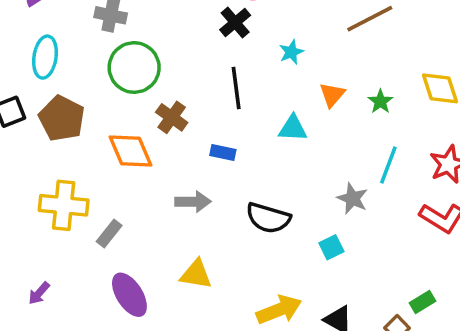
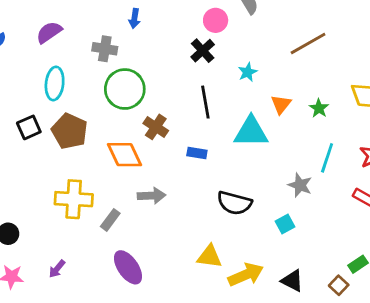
cyan triangle: (293, 128) -> (251, 132), size x1.5
gray arrow: (193, 202) -> (152, 196), moved
yellow triangle: (196, 274) -> (209, 257), moved

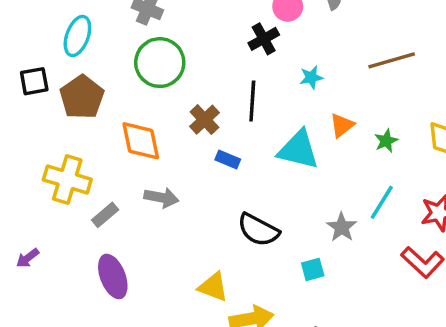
brown cross: (156, 127) -> (205, 120), moved

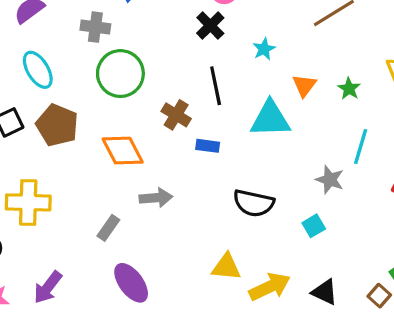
cyan ellipse: (77, 36) -> (38, 70), turned -36
yellow cross: (67, 180) -> (28, 202), moved
purple arrow: (28, 258) -> (48, 287), size x1.5

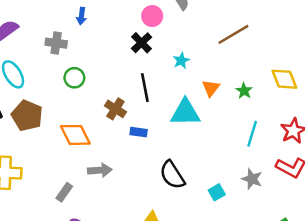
green circle: (120, 74) -> (74, 78), size x0.6
gray star: (330, 180) -> (252, 179), moved
black semicircle: (254, 203) -> (172, 175), turned 44

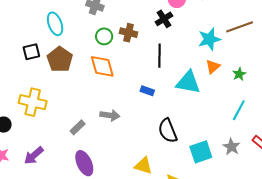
cyan star: (181, 61) -> (209, 39), moved, size x1.6
brown cross: (115, 109) -> (129, 33), moved, turned -30
orange diamond: (75, 135) -> (102, 66), moved
cyan square: (217, 192) -> (201, 152), size x1.6

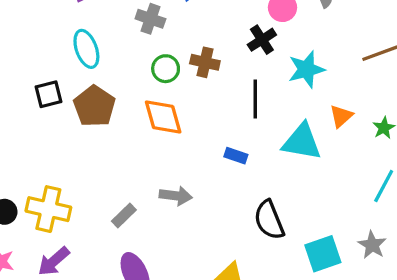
cyan star: (209, 39) -> (306, 69), moved
yellow cross: (33, 102) -> (48, 209), moved

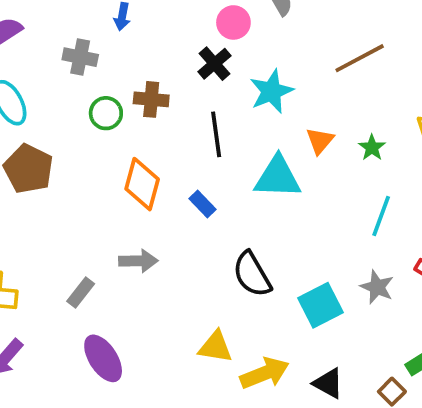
orange diamond: (163, 117) -> (142, 184), moved, turned 39
blue rectangle: (236, 156) -> (202, 204), turned 35

